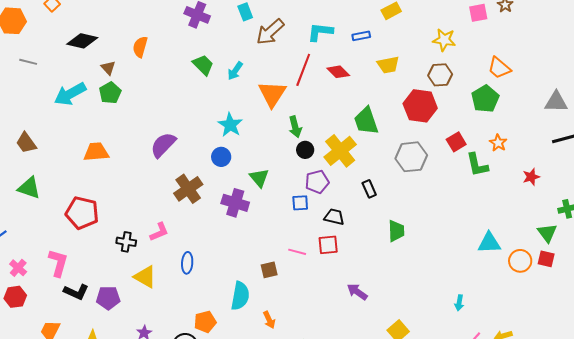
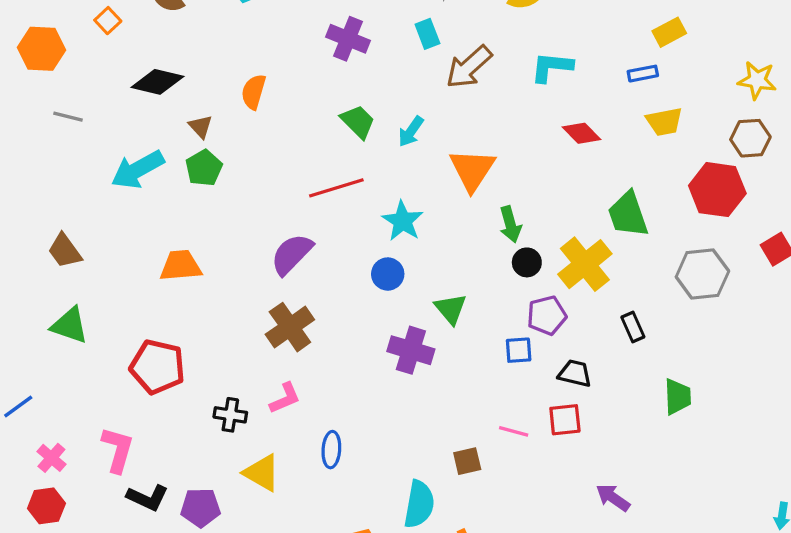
blue rectangle: (361, 36) -> (643, 74), moved
red line: (303, 70) -> (336, 188), moved, turned 52
brown cross: (188, 189) -> (290, 327), moved

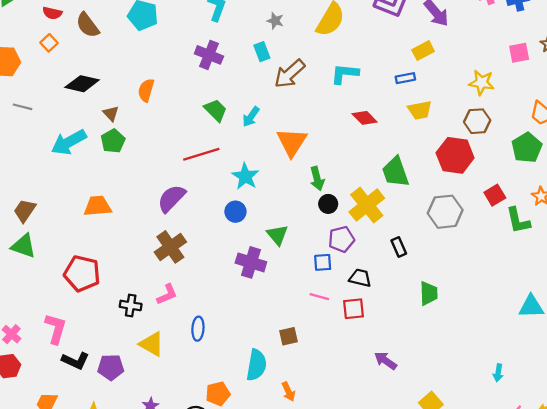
brown trapezoid: (65, 251) -> (25, 211), moved, turned 70
pink line: (514, 431) -> (319, 297), moved

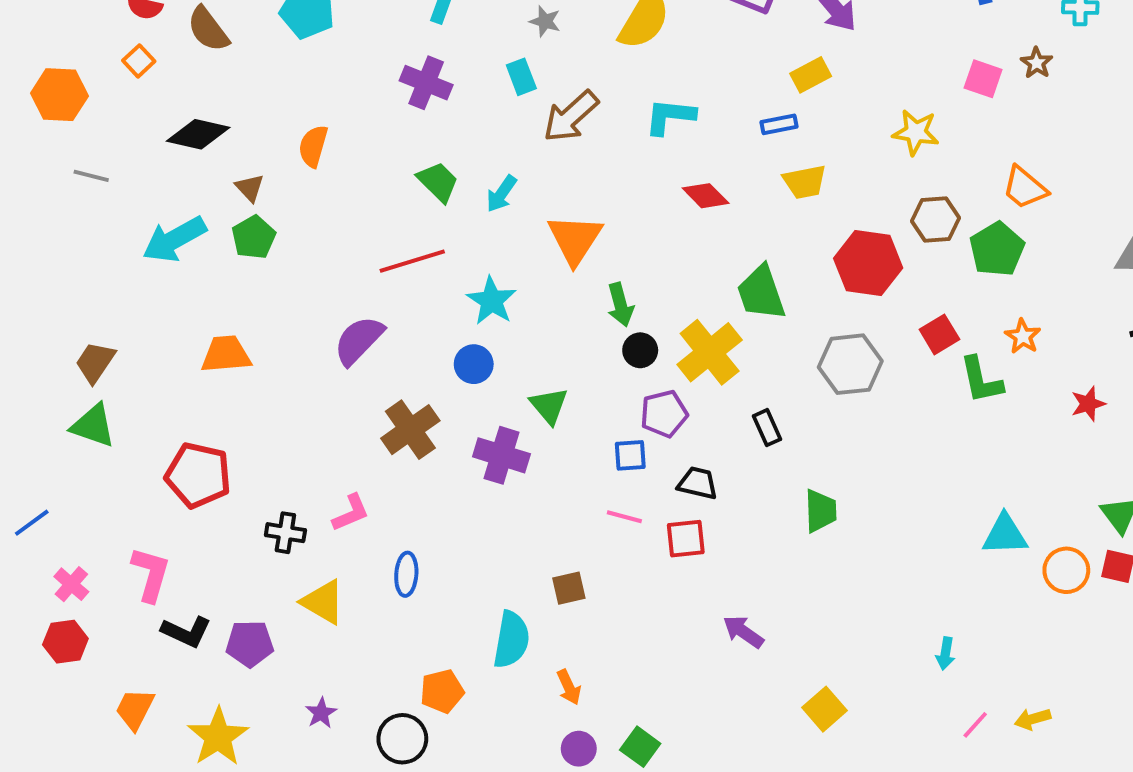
pink square: (519, 53) -> (983, 79), turned 30
brown hexagon: (477, 121) -> (936, 219), moved
brown cross: (170, 247) -> (410, 430), moved

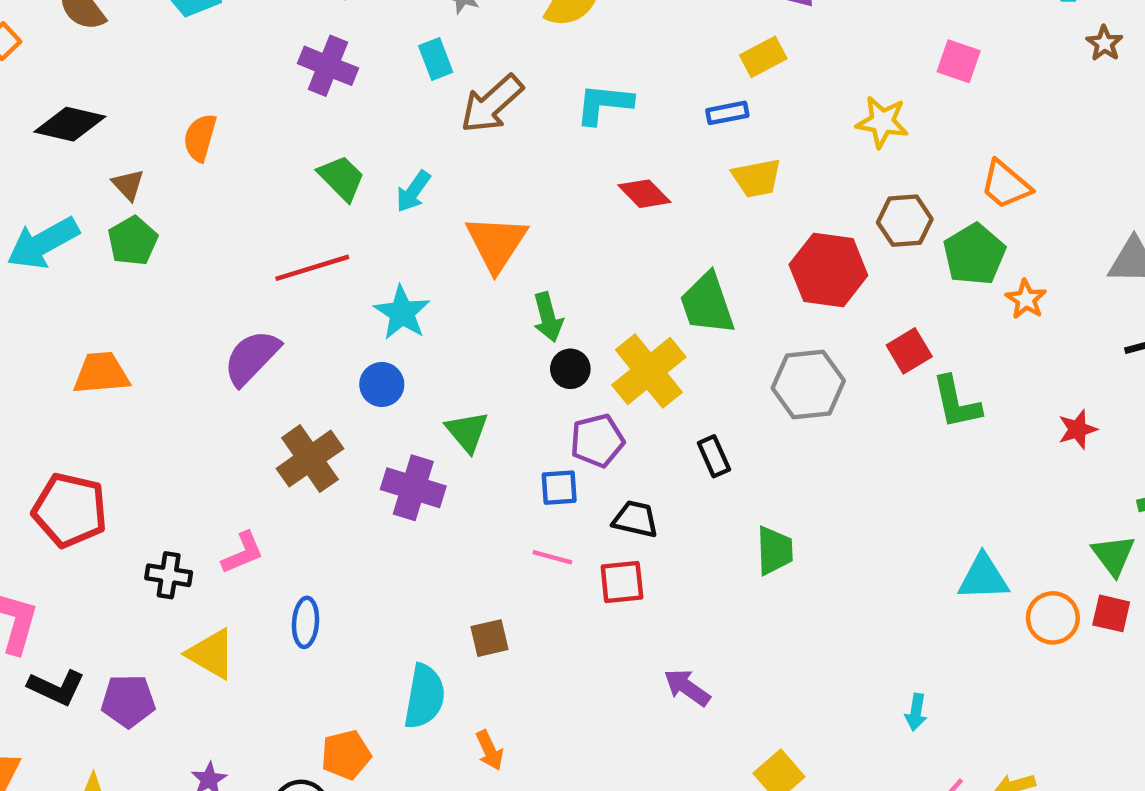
brown star: (1037, 63) -> (1104, 43), moved
orange star: (1023, 336) -> (1026, 299), moved

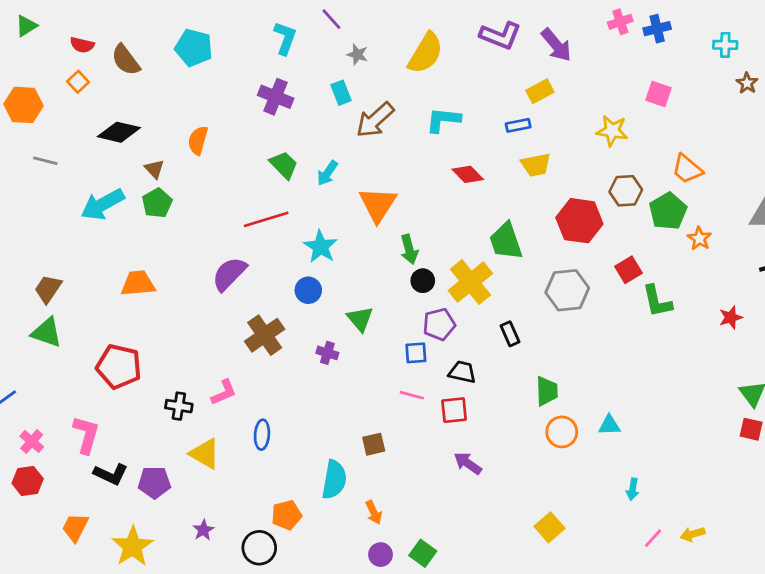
purple cross: (413, 488) -> (327, 353), size x0.6
cyan triangle: (983, 577) -> (609, 425), moved, size x0.7
orange circle: (1053, 618) -> (562, 432), moved
purple arrow: (687, 687) -> (468, 463), moved

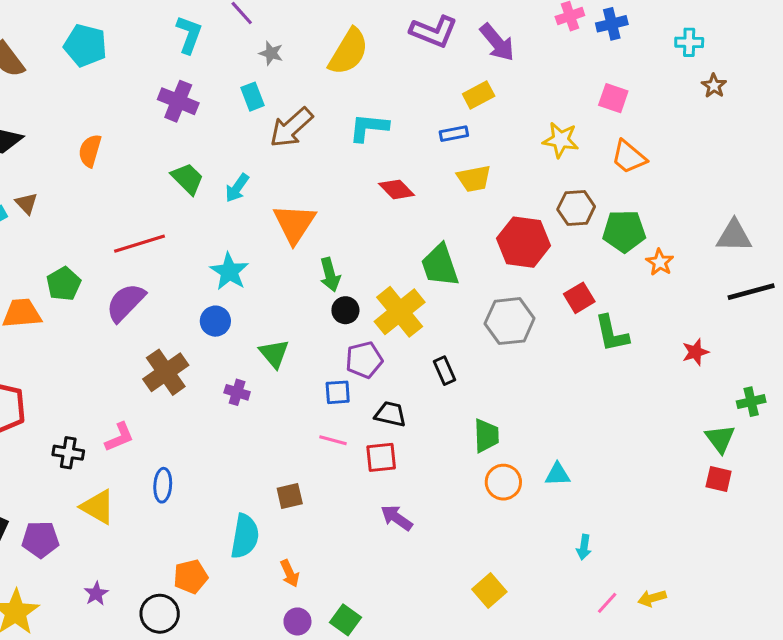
brown triangle: (154, 169) -> (26, 203), moved
orange trapezoid: (687, 169) -> (629, 157), moved
green pentagon: (157, 203) -> (64, 284), moved
green pentagon: (668, 211) -> (624, 231), turned 30
red line: (266, 219) -> (139, 244), moved

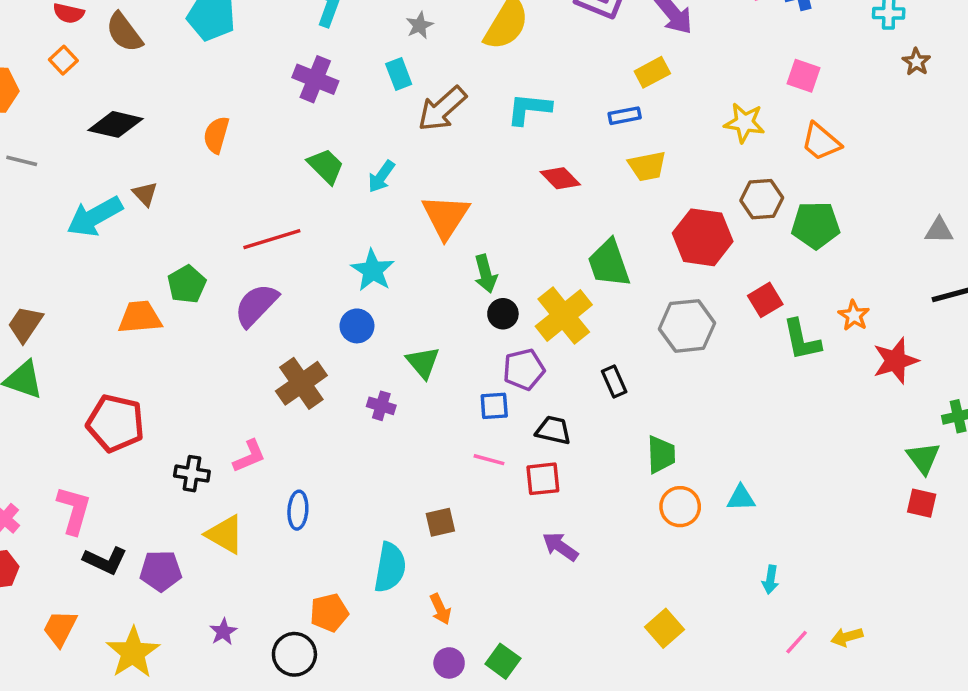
gray star: (271, 53) -> (420, 25), turned 30
gray triangle: (734, 236) -> (939, 230), size x0.7
orange star: (660, 262) -> (854, 316), moved
red star: (695, 352) -> (896, 361), size x1.5

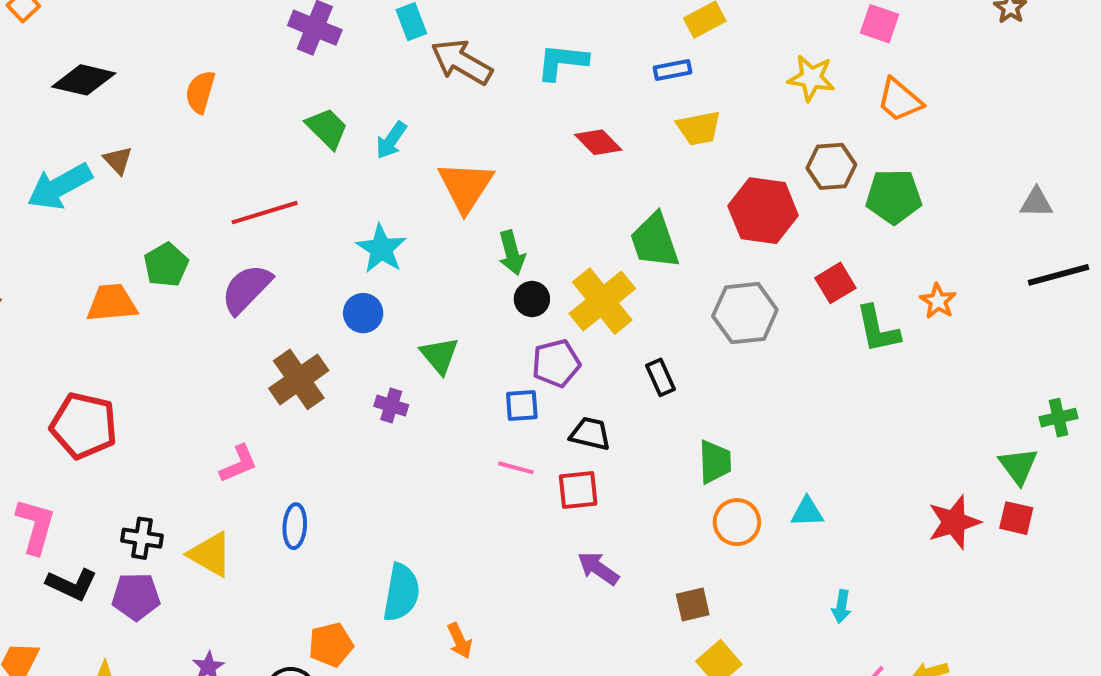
brown arrow: (442, 109) -> (462, 62), turned 72
red star: (896, 361) -> (954, 522), moved
black cross: (192, 474) -> (142, 538), moved
brown square: (440, 522) -> (693, 604), moved

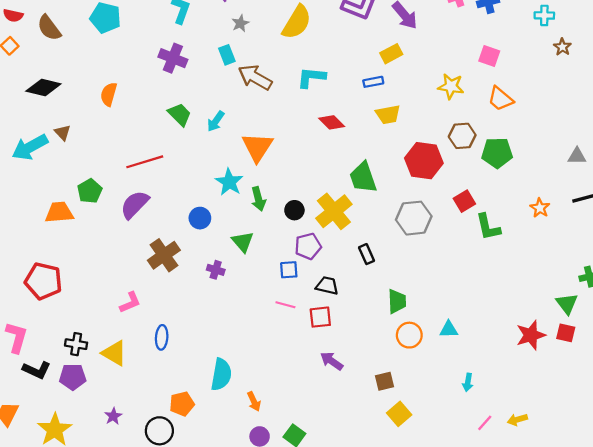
cyan star: (381, 249) -> (229, 182), moved
green arrow: (512, 253) -> (258, 199), moved
orange star: (938, 301) -> (540, 208), moved

